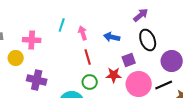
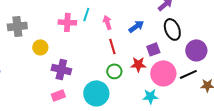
blue arrow: (112, 37) -> (136, 26), turned 133
pink cross: (32, 40) -> (67, 22), moved

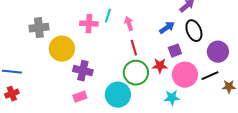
blue arrow: (136, 26) -> (167, 28), moved
yellow circle: (40, 47) -> (62, 49), size x1.6
green circle: (114, 71) -> (136, 73), size x1.6

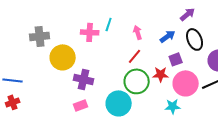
pink arrow: (129, 24) -> (138, 32), moved
red line: (134, 48) -> (135, 56), turned 56

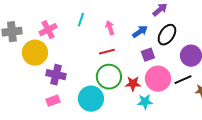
pink cross: (90, 32) -> (48, 30), moved, turned -30
black ellipse: (195, 39) -> (167, 35), turned 55
red line: (135, 56) -> (107, 52), turned 35
red star: (161, 74) -> (133, 84), moved

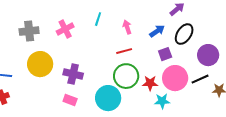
yellow circle: (35, 53) -> (40, 64), moved
pink rectangle: (53, 101) -> (70, 100), turned 40

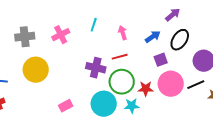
purple cross: (73, 74) -> (96, 68), moved
pink rectangle: (70, 100) -> (66, 106), turned -48
cyan star: (162, 101) -> (132, 106), moved

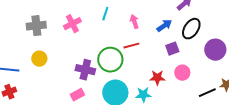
purple cross: (96, 68) -> (85, 70), moved
yellow circle: (36, 70) -> (39, 59), moved, size x0.6
green circle: (122, 82) -> (110, 60), moved
pink circle: (171, 84) -> (182, 73), size x0.6
black line: (196, 85) -> (207, 93), moved

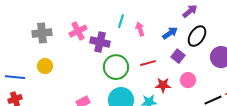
cyan line: (105, 14) -> (121, 21), moved
red line: (131, 46) -> (148, 63), moved
purple square: (172, 49) -> (178, 56), turned -32
purple cross: (85, 70) -> (100, 42), moved

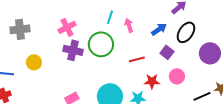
gray cross: (42, 33) -> (20, 29), moved
purple cross: (100, 42) -> (73, 50), moved
green circle: (116, 67) -> (101, 44), moved

